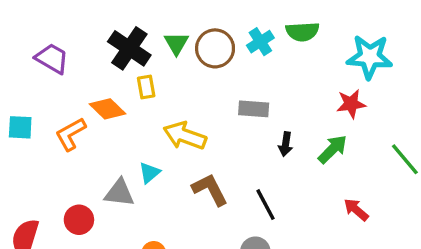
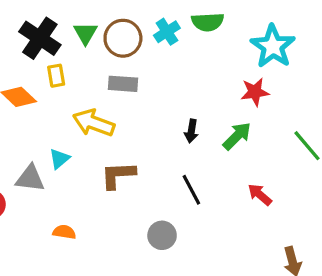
cyan star: (370, 57) -> (273, 46), turned 30
gray rectangle: (254, 109) -> (123, 84), moved
brown L-shape: (210, 189) -> (118, 175), turned -66
black line: (265, 205) -> (191, 190), moved

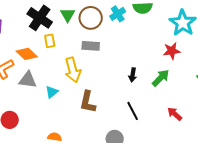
yellow arrow: (94, 123) -> (73, 70), turned -125
brown L-shape: (118, 175) -> (88, 102), turned -75
gray triangle: (30, 178) -> (28, 80), moved

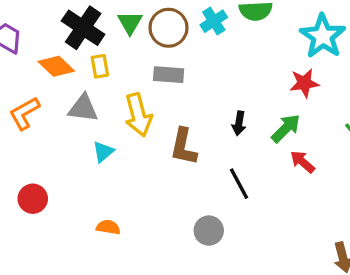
orange diamond: (27, 54) -> (56, 66), moved
gray triangle: (28, 80) -> (83, 108), moved
brown L-shape: (88, 102) -> (184, 147), moved
red arrow: (175, 114) -> (303, 162), moved

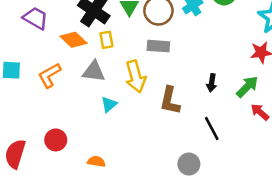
orange semicircle: (108, 227) -> (96, 161), moved

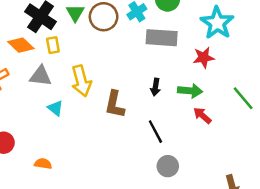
gray rectangle: (158, 46) -> (162, 38), moved, size x1.4
green arrow: (247, 87) -> (190, 91), turned 50
cyan triangle: (109, 104) -> (55, 108), turned -42
gray circle: (189, 164) -> (168, 166), moved

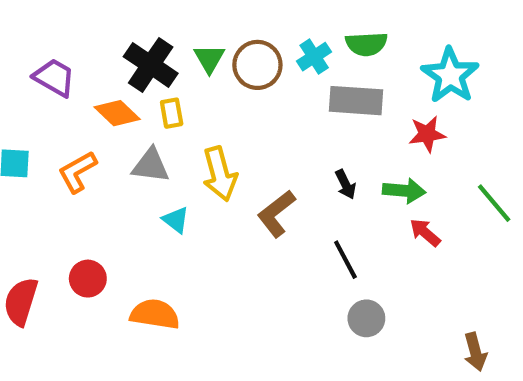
black arrow: (155, 87) -> (345, 184), turned -35
brown L-shape: (115, 104) -> (276, 214), turned 40
orange semicircle: (43, 164) -> (155, 314), size x1.6

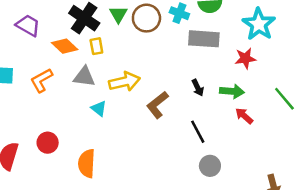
cyan cross: (314, 57) -> (179, 13), turned -36
yellow arrow: (220, 174) -> (124, 82), turned -88
orange semicircle: (155, 314) -> (87, 163), turned -96

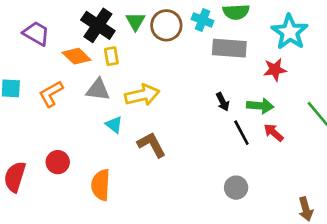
brown L-shape: (157, 105) -> (152, 145), moved, turned 100
black line: (198, 132) -> (241, 133), moved

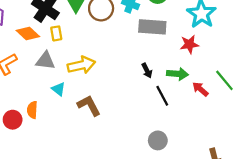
red arrow: (274, 133) -> (200, 89), moved
orange semicircle: (101, 185) -> (32, 110), moved, size x0.7

